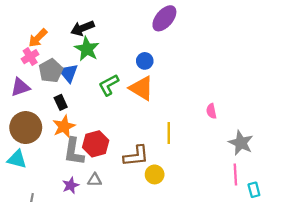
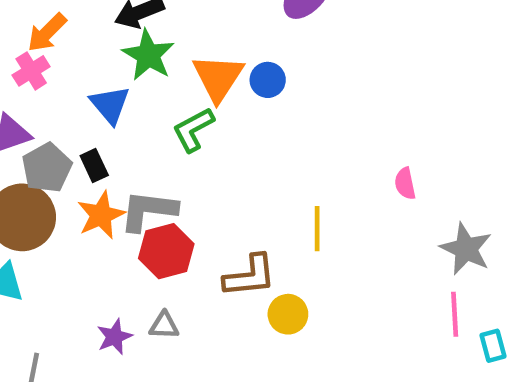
gray pentagon: (51, 71) -> (47, 168), moved
orange triangle: (141, 88) -> (218, 78), moved, turned 32
gray L-shape: (74, 152) -> (148, 211), moved, turned 88

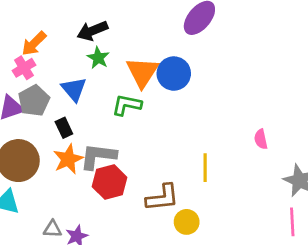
green star: (148, 55) -> (98, 58), size x0.7
blue circle: (268, 80) -> (174, 74), size x1.5
green L-shape: (193, 129) -> (127, 105), turned 40
gray pentagon: (47, 168) -> (34, 101), moved
gray triangle: (164, 325) -> (52, 229), moved

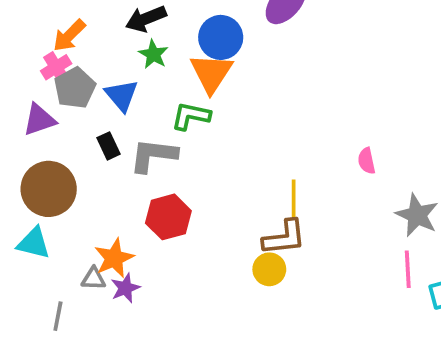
blue circle: (174, 74) -> (221, 37), moved
gray pentagon: (34, 101) -> (75, 88), moved
gray L-shape: (98, 156) -> (153, 155), moved
orange star: (68, 159) -> (114, 258), moved
brown L-shape: (162, 198) -> (284, 238), moved

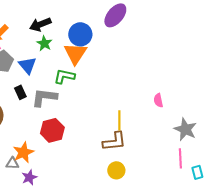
yellow circle: (269, 269) -> (116, 170), moved
purple star: (125, 288) -> (29, 177), moved

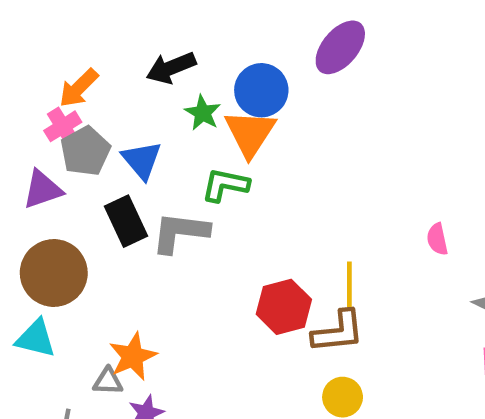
green star: (44, 43) -> (203, 113), moved
black rectangle: (20, 92) -> (126, 221), size x1.5
red hexagon: (52, 130) -> (284, 307), moved

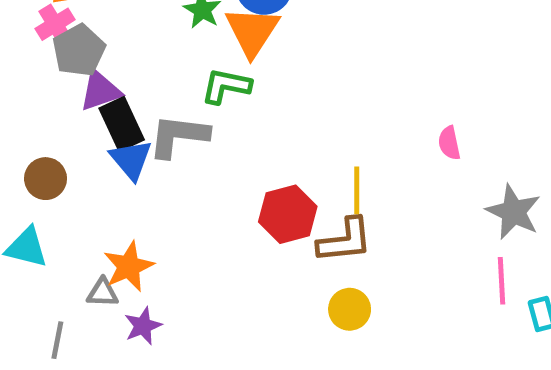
blue triangle: (142, 160) -> (131, 160), moved
purple triangle: (42, 190) -> (100, 91), moved
brown circle: (54, 273) -> (46, 179), size x0.6

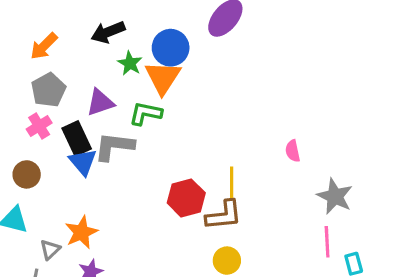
pink cross: (55, 24) -> (39, 126), moved
purple triangle: (100, 91) -> (100, 102), moved
gray triangle: (103, 293) -> (50, 250), moved, turned -45

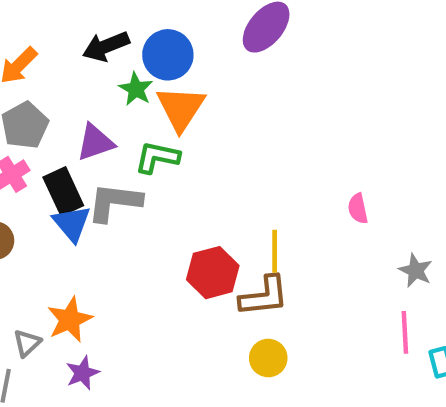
blue circle: (171, 48) -> (168, 55), moved
gray star: (335, 196) -> (416, 270), size x0.7

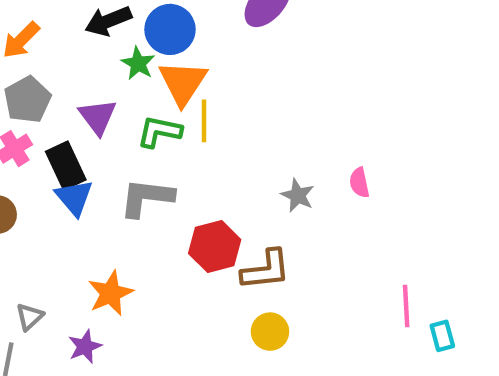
purple triangle: (95, 142) -> (98, 117), turned -48
gray L-shape: (115, 202) -> (147, 198), moved
yellow line: (275, 251) -> (204, 121), moved
gray star: (416, 270) -> (298, 195), moved
orange star: (70, 320) -> (110, 293), moved

